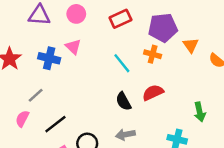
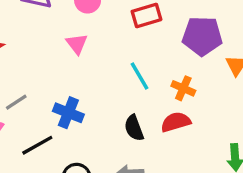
orange cross: (153, 54) -> (183, 88), moved
blue cross: (49, 58) -> (68, 113), moved

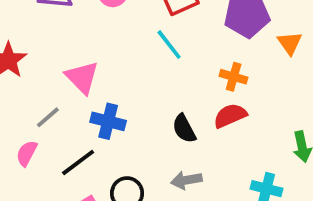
pink triangle: (77, 44) -> (82, 77), moved, size x1.4
cyan line: (140, 76) -> (169, 45), moved

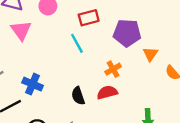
pink triangle: (82, 77) -> (21, 30), moved
orange cross: (234, 77) -> (113, 69), turned 35

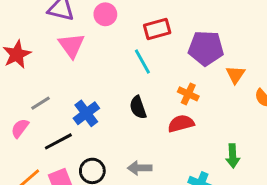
orange cross: (113, 69) -> (188, 94), turned -35
blue cross: (33, 84) -> (86, 113), turned 30
black semicircle: (78, 96) -> (138, 107), moved

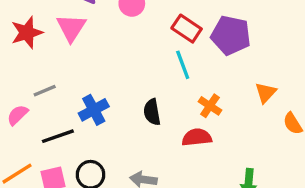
red rectangle: (157, 29) -> (187, 29), turned 40
pink triangle: (71, 45) -> (71, 28), moved
purple pentagon: (206, 48) -> (231, 35), moved
cyan line: (142, 62) -> (183, 65), moved

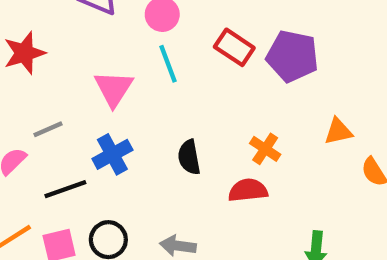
pink triangle: (71, 28) -> (114, 89), moved
cyan line: (183, 65) -> (168, 64), moved
orange triangle: (266, 93) -> (338, 131), turned 35

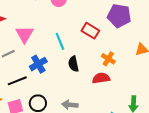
red rectangle: (234, 47) -> (90, 31), moved
cyan line: (168, 64) -> (60, 41), moved
pink triangle: (114, 89) -> (25, 34), moved

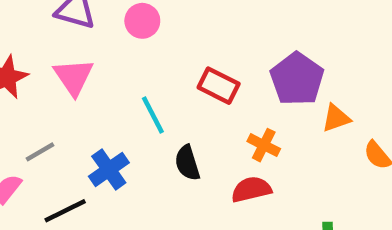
purple pentagon: (119, 16) -> (297, 79), moved, turned 30
pink triangle: (25, 34) -> (74, 77), moved

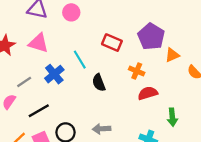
pink triangle: (74, 77) -> (38, 43), turned -35
blue cross: (109, 170) -> (54, 74), moved
red semicircle: (251, 189) -> (148, 93), moved

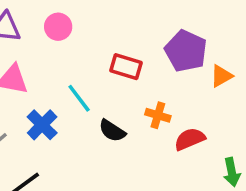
orange cross: (137, 71) -> (158, 115), moved
black semicircle: (99, 83) -> (112, 131), turned -30

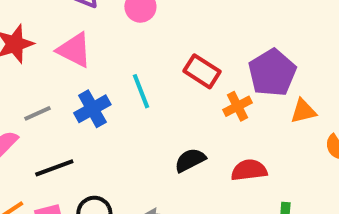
orange cross: (158, 115) -> (238, 106), moved, turned 30
black semicircle: (112, 131) -> (190, 160), moved, turned 104

